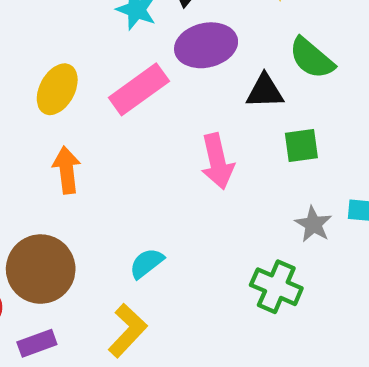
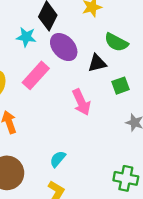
purple ellipse: (206, 45) -> (64, 47), turned 72
green cross: (276, 287) -> (126, 178), moved

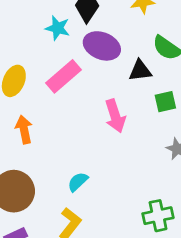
purple ellipse: (64, 47) -> (102, 46), turned -32
green cross: (126, 178) -> (158, 216), turned -30

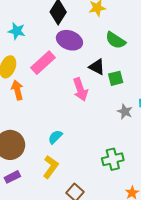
cyan star: (58, 28) -> (17, 31), moved
black triangle: (140, 71) -> (97, 67), moved, turned 36
orange arrow: (24, 129) -> (17, 90), moved

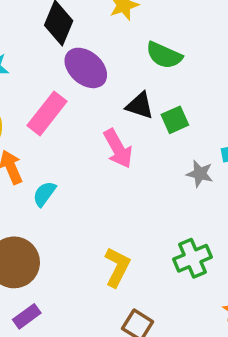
purple ellipse: (69, 40) -> (86, 68), turned 30
cyan semicircle: (55, 137) -> (44, 194), moved
yellow L-shape: (51, 167) -> (117, 267), moved

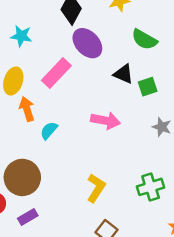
pink arrow: (118, 149) -> (106, 121), moved, turned -56

